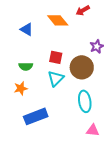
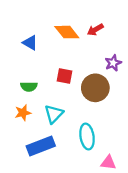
red arrow: (83, 10) -> (95, 30), moved
cyan triangle: (56, 78) -> (54, 114), moved
cyan ellipse: (85, 101) -> (87, 137), moved

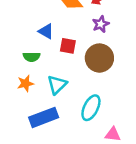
blue triangle: (30, 43) -> (46, 31), moved
purple star: (113, 63) -> (101, 24), moved
cyan ellipse: (87, 137) -> (91, 108), turned 35

